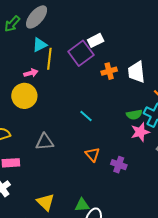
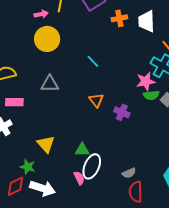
yellow circle: (24, 96) -> (47, 39), moved
green semicircle: (134, 115) -> (151, 95), moved

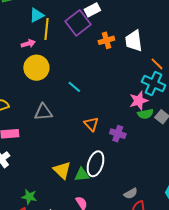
cyan line: (93, 61) -> (74, 87), moved
yellow triangle: (46, 144) -> (62, 170), moved
white ellipse: (92, 166) -> (96, 164), moved

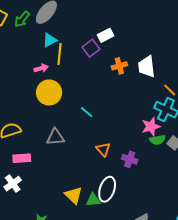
purple square: (78, 23) -> (91, 48), size x0.7

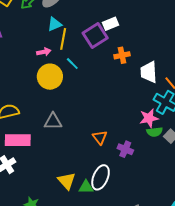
purple square: (91, 48) -> (95, 35), size x1.4
white trapezoid: (147, 67) -> (149, 72), moved
cyan line: (87, 112) -> (72, 64), moved
pink rectangle: (22, 158) -> (18, 140), size x1.4

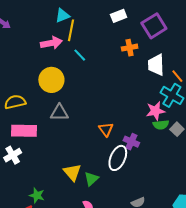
purple square: (95, 35) -> (154, 26), moved
pink arrow: (44, 52) -> (51, 43), size x1.5
yellow circle: (50, 77) -> (51, 80), moved
white ellipse: (101, 177) -> (118, 158), moved
green triangle: (86, 187) -> (91, 179), turned -42

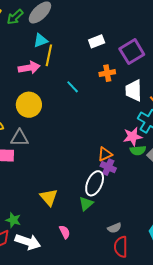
cyan line: (80, 55) -> (73, 87), moved
gray triangle: (59, 113) -> (20, 138), moved
orange triangle: (106, 129) -> (105, 154), moved, turned 42
green triangle: (91, 179) -> (86, 204), moved

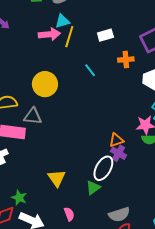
white rectangle: (97, 41) -> (105, 35), moved
pink arrow: (29, 68) -> (49, 34), moved
gray semicircle: (114, 228) -> (119, 214), size x1.5

